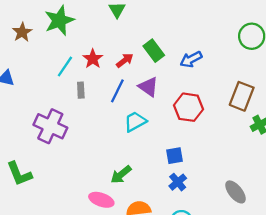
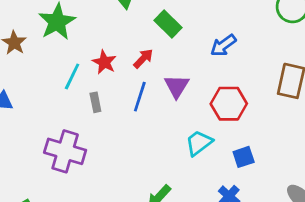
green rectangle: (154, 51) -> (168, 24), moved
purple triangle: (148, 87) -> (177, 86), turned 35
cyan trapezoid: (135, 122) -> (199, 143), moved
blue square: (175, 156) -> (244, 157), moved

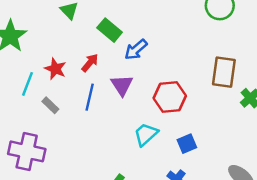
blue arrow: (223, 45) -> (136, 50), moved
gray rectangle: (95, 102) -> (50, 105), turned -30

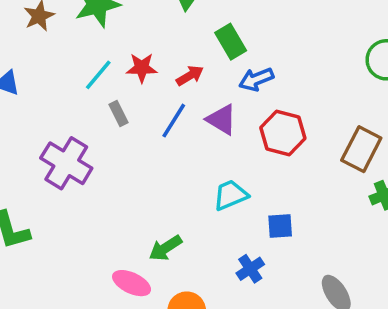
red star: (55, 69) -> (142, 68), turned 30
purple triangle: (122, 85) -> (222, 120), turned -45
red hexagon: (170, 97) -> (283, 133), moved

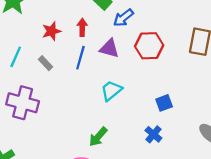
cyan line: (98, 75) -> (16, 57), moved
red arrow: (190, 76) -> (82, 27), turned -42
cyan trapezoid: (230, 195) -> (111, 91), moved

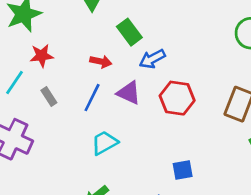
red arrow: (82, 27) -> (101, 62), turned 91
red star: (52, 31) -> (42, 56), moved
cyan trapezoid: (111, 91) -> (104, 143), moved

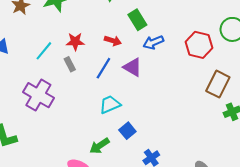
red star: (42, 56) -> (75, 42), moved
red hexagon: (177, 98) -> (199, 45), moved
blue square: (183, 170) -> (127, 131), moved, turned -35

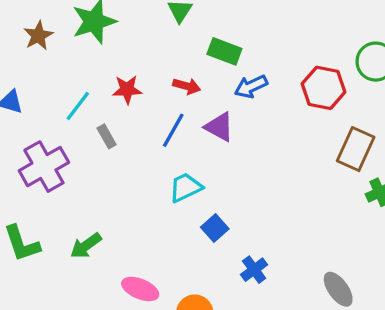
green rectangle: (137, 20) -> (224, 51), turned -36
gray rectangle: (70, 64) -> (107, 136), moved
purple cross: (38, 95) -> (44, 167), moved, turned 32
green arrow: (99, 146) -> (86, 246), moved

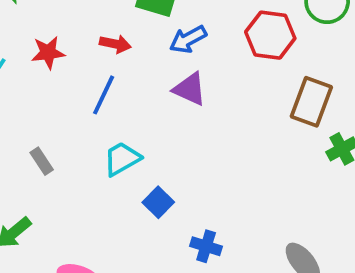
purple triangle: (219, 127) -> (190, 89), moved
gray rectangle: (107, 136) -> (42, 161), moved
blue cross: (254, 270) -> (206, 246), turned -32

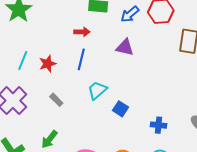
blue arrow: (188, 39) -> (130, 14), moved
red star: (48, 53) -> (48, 64), moved
blue cross: (206, 246) -> (159, 125), moved

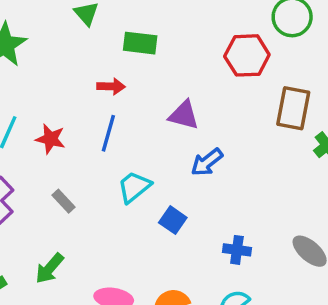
blue arrow: (130, 14) -> (207, 162), moved
red star: (48, 64) -> (50, 139), turned 30

